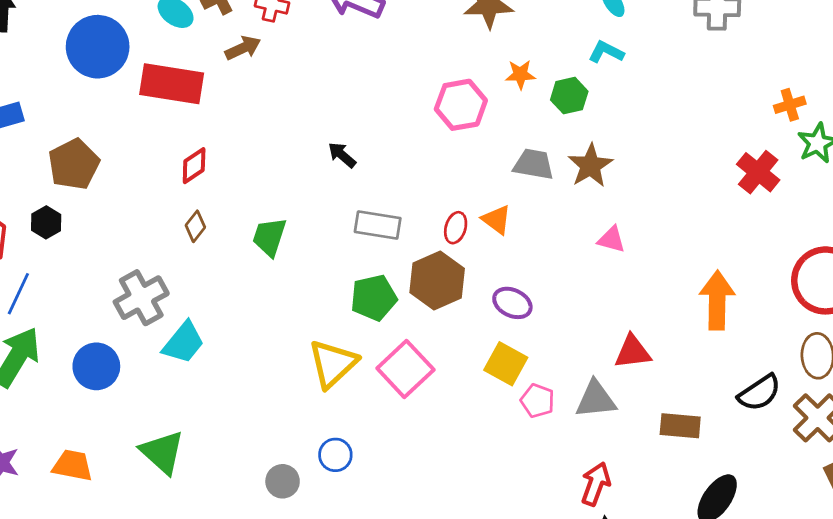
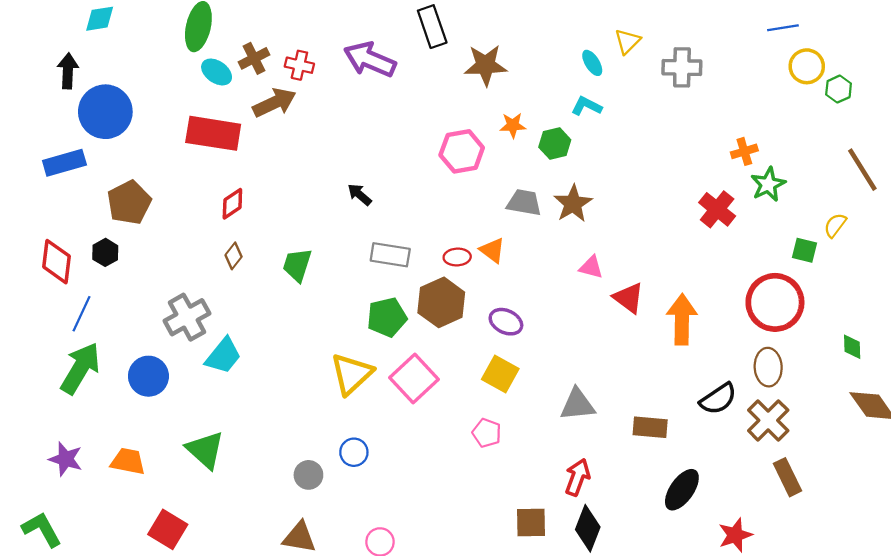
blue circle: (98, 47) -> (105, 112), moved
brown arrow: (243, 48) -> (274, 103), size x1.4
red ellipse: (456, 228) -> (457, 257), turned 70
red triangle: (633, 352) -> (629, 298), moved, turned 44
pink pentagon: (538, 401) -> (487, 433), moved

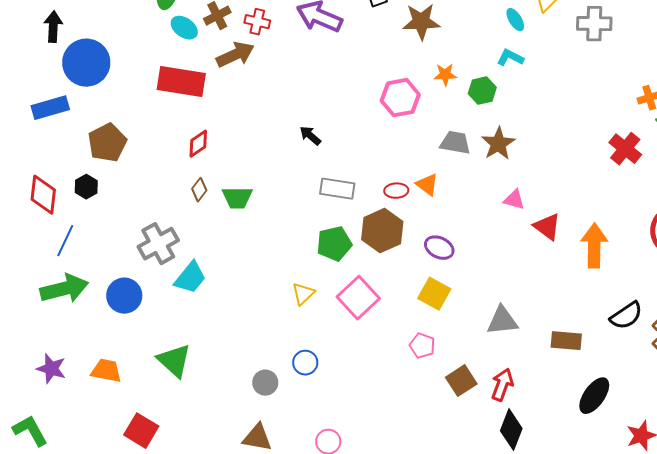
green trapezoid: (297, 265) -> (237, 198), moved, turned -108
green arrow: (80, 368) -> (64, 289), turned 45
yellow triangle: (352, 374) -> (303, 294), size x0.6
brown square: (531, 523) -> (461, 381), moved, turned -32

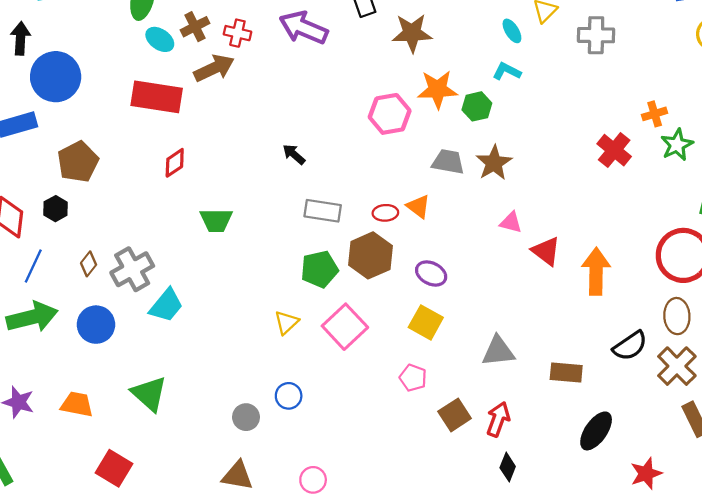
orange star: (445, 75) -> (438, 89), size x1.6
red cross: (625, 149) -> (614, 150), moved
brown diamond: (199, 190) -> (89, 264), moved
black diamond: (511, 430) -> (508, 467), size x0.7

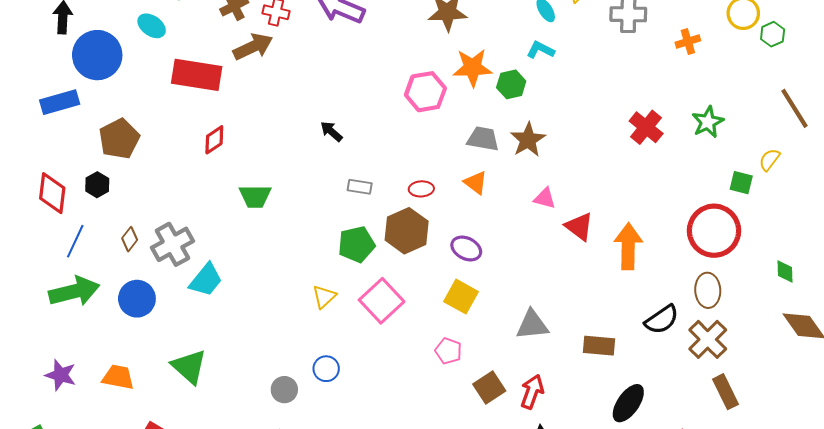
cyan ellipse: (160, 39) -> (152, 26), moved
orange cross: (655, 114) -> (688, 41), moved
orange triangle: (418, 206) -> (476, 183), moved
gray rectangle: (323, 211) -> (360, 187), size x0.7

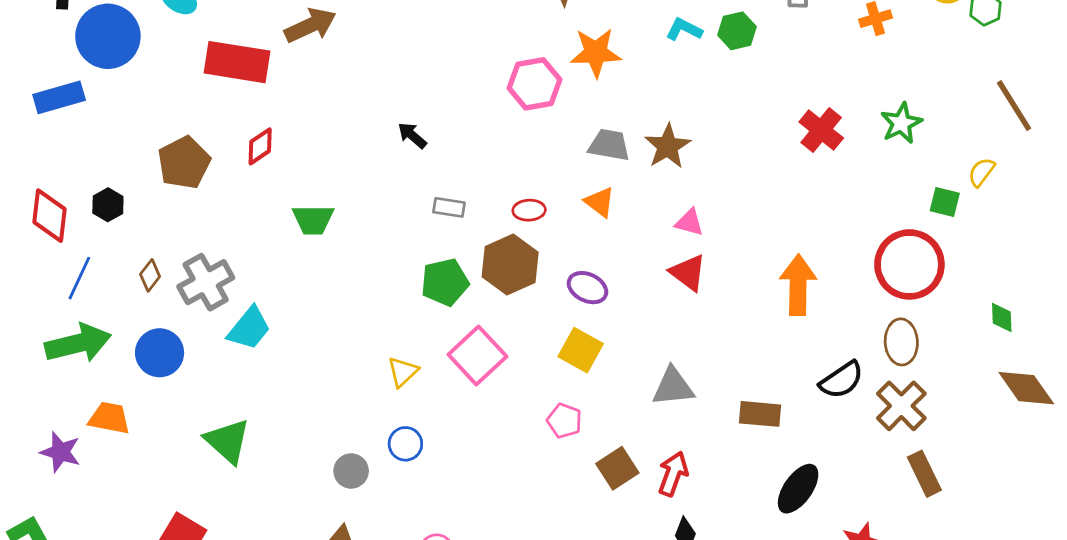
green hexagon: (511, 84) -> (737, 31), moved
brown pentagon: (119, 139) -> (184, 163), moved
red triangle: (579, 227) -> (688, 273), moved
yellow triangle: (324, 297) -> (403, 372), moved
orange trapezoid: (118, 377) -> (109, 418), moved

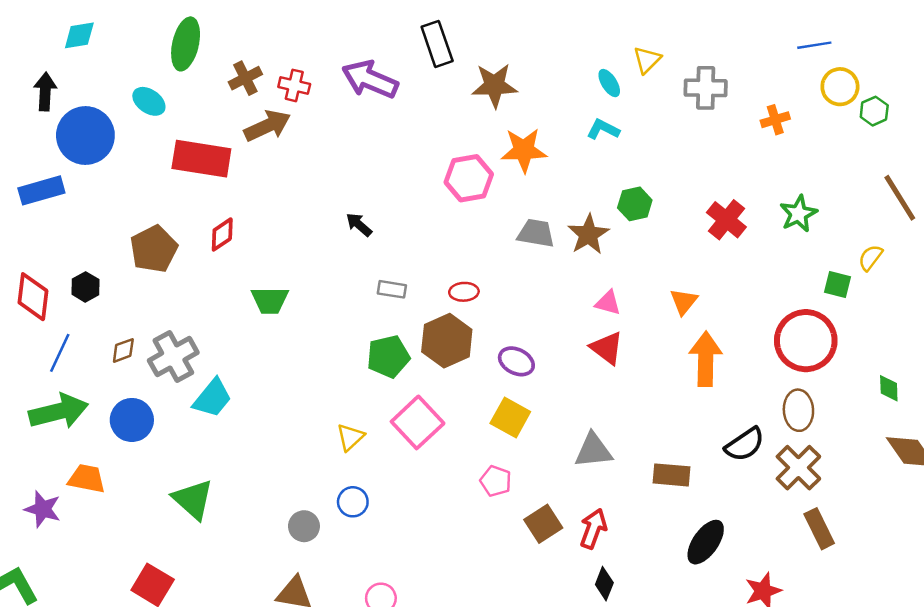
green hexagon: (737, 31) -> (635, 204), moved
orange triangle: (600, 202) -> (684, 302), moved, turned 32
brown diamond: (150, 275) -> (123, 350), turned 32

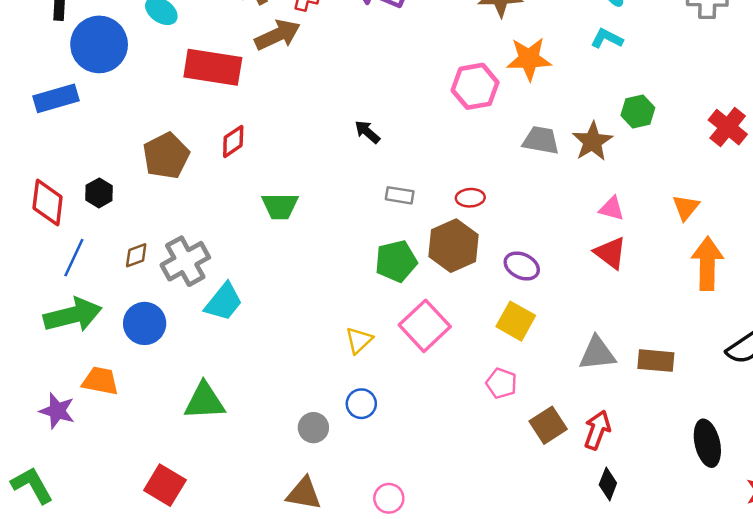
brown rectangle: (671, 475) -> (656, 361), moved
green triangle: (193, 499) -> (204, 401), turned -45
black ellipse: (706, 542) -> (707, 443), turned -48

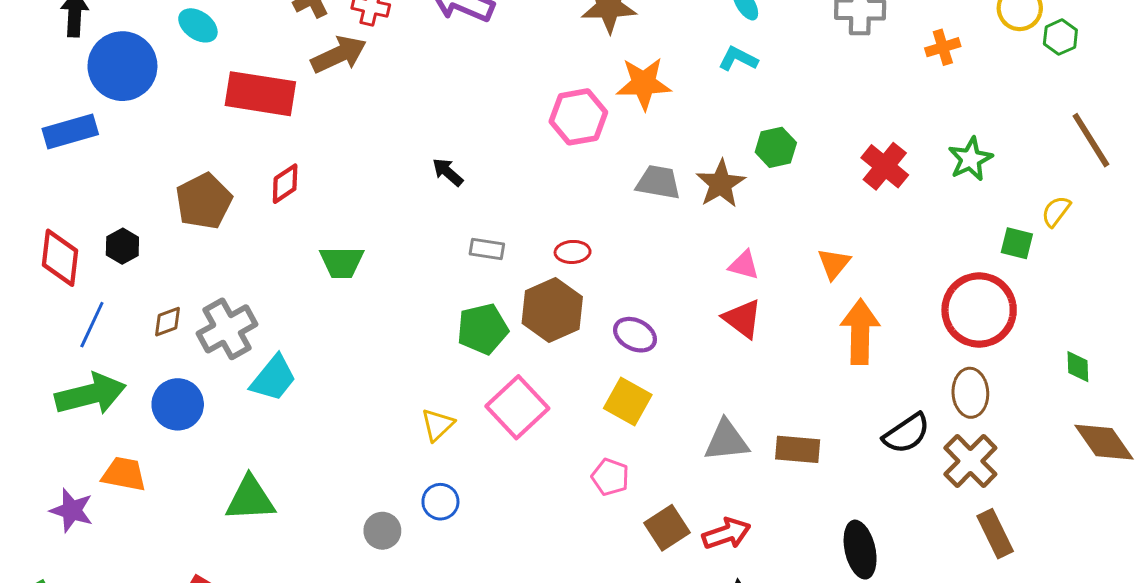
red arrow: (597, 430) -> (726, 534), turned 51

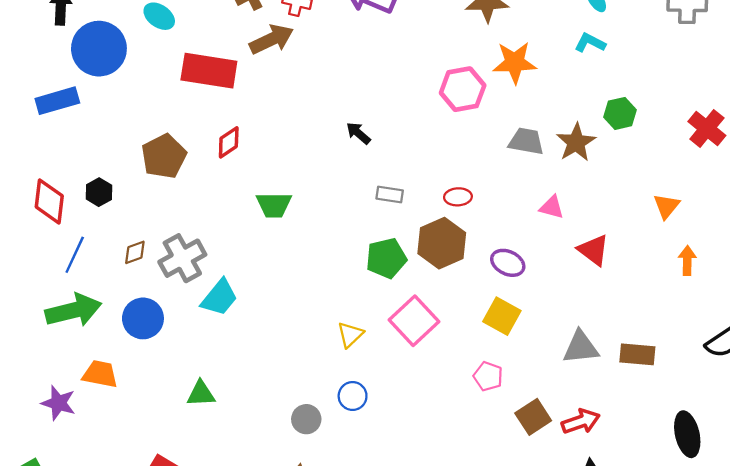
pink triangle: (744, 265) -> (552, 207), moved
orange arrow: (860, 332) -> (687, 261), size x0.6
green triangle: (250, 499) -> (201, 394), size x0.7

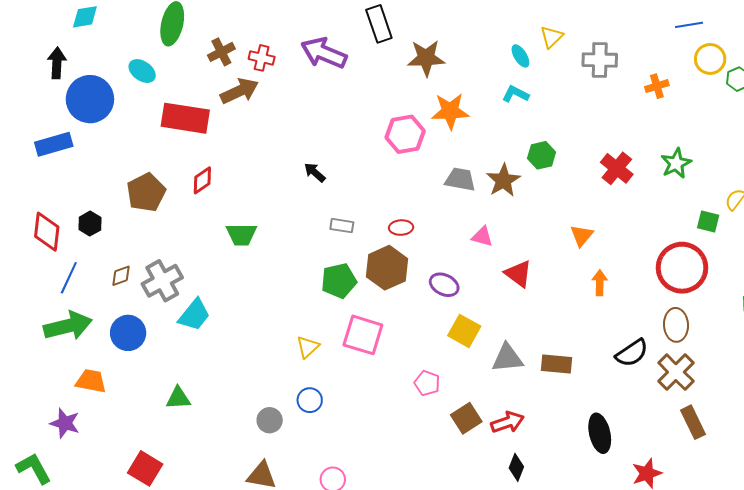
yellow square: (502, 316) -> (464, 331), moved
pink square: (414, 321) -> (363, 335), turned -30
purple star: (58, 403) -> (65, 423), moved

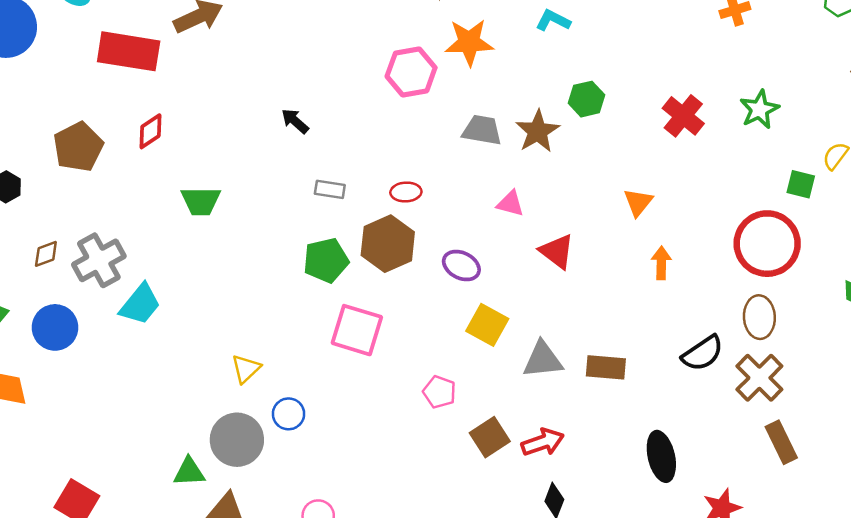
yellow triangle: (308, 347) -> (246, 369), moved
green triangle: (178, 398) -> (189, 472), moved
gray circle: (270, 420) -> (237, 440), size x1.6

